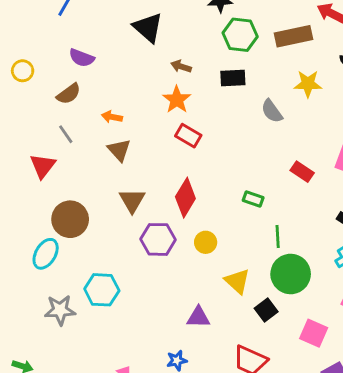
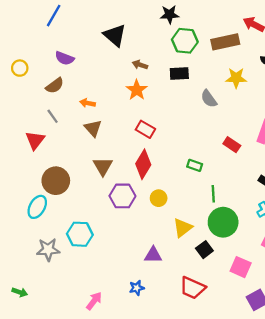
red rectangle: (188, 136) -> (145, 129), moved
yellow triangle: (237, 281) -> (183, 228), turned 40

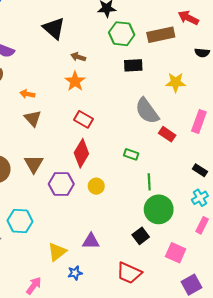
black rectangle: (179, 74) -> (133, 65), moved
yellow star: (236, 78) -> (176, 82), moved
gray semicircle: (209, 99) -> (147, 111), moved, size x1.5
brown triangle: (103, 166) -> (34, 164), moved
yellow triangle: (183, 228) -> (57, 252), moved

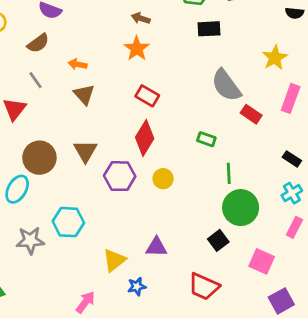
yellow star: (176, 82) -> (275, 58), moved, turned -30

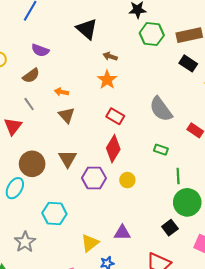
black rectangle: (209, 29) -> (188, 63), moved, turned 36
gray semicircle: (226, 85) -> (161, 109), moved
gray star: (30, 240) -> (25, 242), moved, turned -30

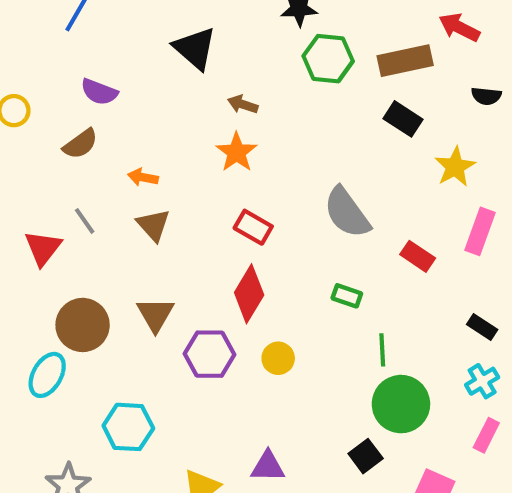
gray line: (29, 104) -> (85, 221), moved

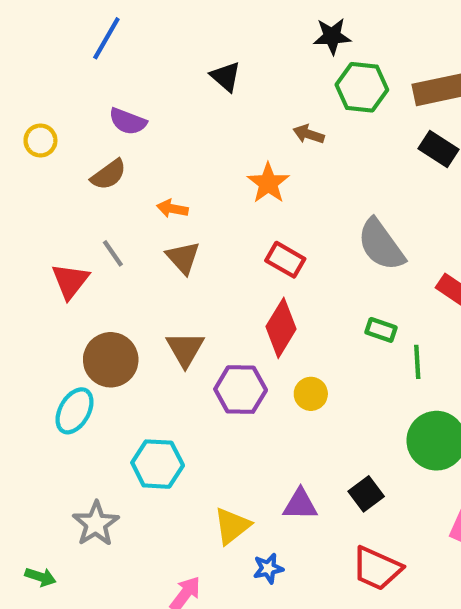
black triangle: (195, 48) -> (226, 77), size x0.7
brown arrow: (243, 104) -> (309, 134), moved
green line: (382, 350) -> (417, 362), moved
black square: (366, 456) -> (366, 494), moved

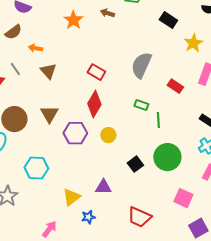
orange star: (268, 183) -> (73, 20), moved
orange arrow: (172, 209) -> (35, 48), moved
gray semicircle: (381, 245) -> (141, 65), turned 60
black square: (366, 494) -> (135, 164), moved

